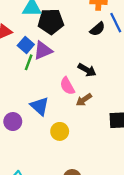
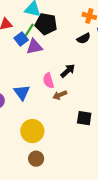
green line: (29, 62) -> (29, 30), moved
black arrow: (87, 70) -> (68, 71), turned -84
yellow circle: (60, 131) -> (32, 131), moved, size x1.5

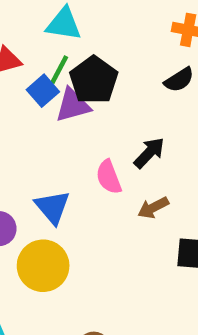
black pentagon: (46, 24) -> (94, 80), moved, turned 30
brown arrow: (60, 95) -> (153, 208), moved
yellow circle: (32, 131) -> (43, 266), moved

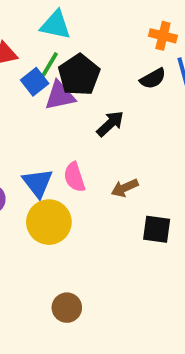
black arrow: (149, 153) -> (110, 124), moved
pink semicircle: (109, 177) -> (74, 177), moved
yellow circle: (43, 266) -> (49, 222), moved

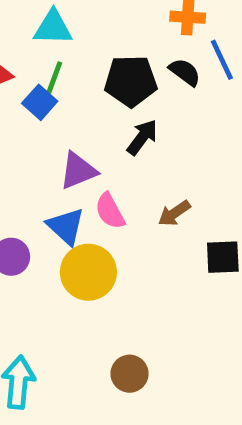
black pentagon: (79, 75) -> (131, 81), moved, turned -30
black semicircle: (153, 79) -> (185, 72), turned -104
purple triangle: (60, 96) -> (78, 171), moved

